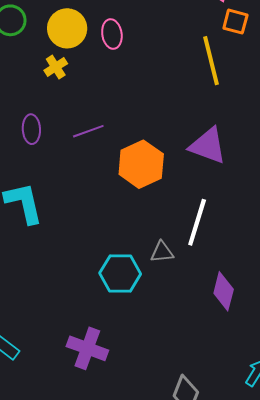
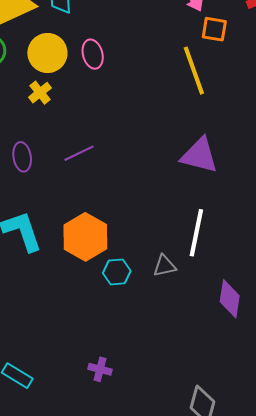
orange hexagon: (141, 164) -> (85, 237), moved
cyan hexagon: (120, 273) -> (117, 272), moved, size x0.7
purple cross: (87, 348) -> (100, 369), size x0.6

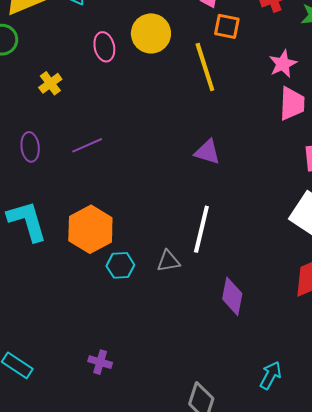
yellow circle: (47, 53) -> (151, 33), moved
purple triangle: (199, 155) -> (207, 152), size x0.7

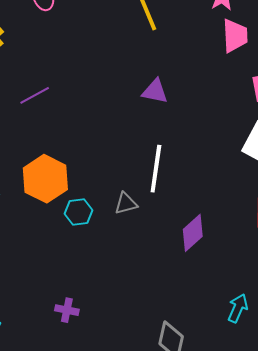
purple diamond: (232, 296) -> (193, 233), turned 42

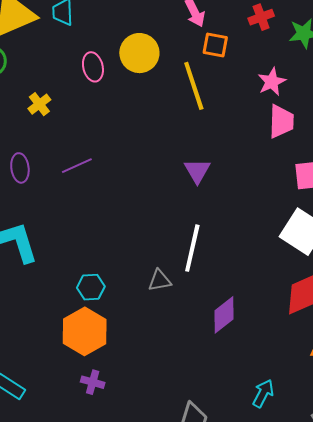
purple triangle: (155, 91) -> (197, 171), turned 44
orange hexagon: (45, 179) -> (85, 331), moved
cyan hexagon: (78, 212) -> (91, 287), moved

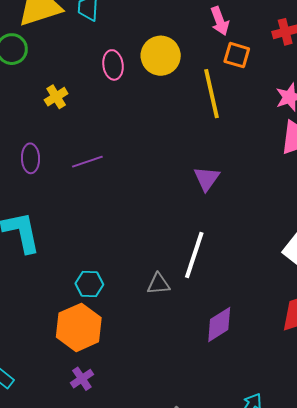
purple cross: (93, 382) -> (82, 379), turned 35

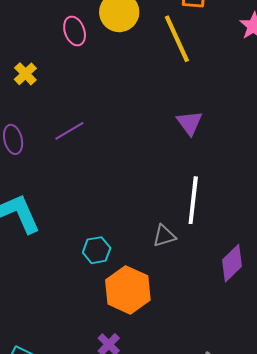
orange hexagon: (79, 327) -> (128, 290), moved

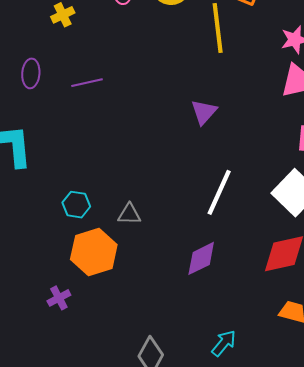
white line: (193, 200) -> (219, 192), moved
gray triangle: (164, 236) -> (129, 214), moved

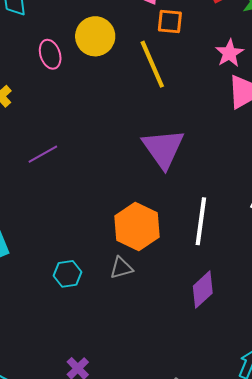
purple triangle: (204, 112) -> (163, 148), size x1.6
orange hexagon: (94, 252) -> (137, 227), moved

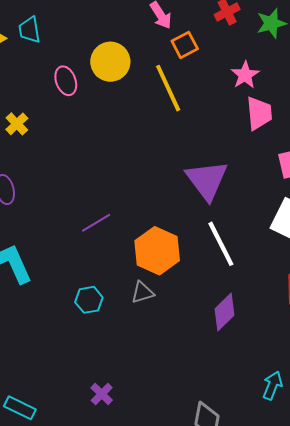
orange square: (170, 22) -> (185, 45), turned -32
purple triangle: (163, 148) -> (207, 180), moved
purple line: (43, 154) -> (96, 223), moved
white line: (201, 221) -> (221, 244), turned -33

